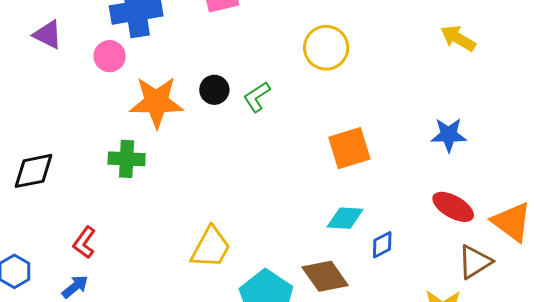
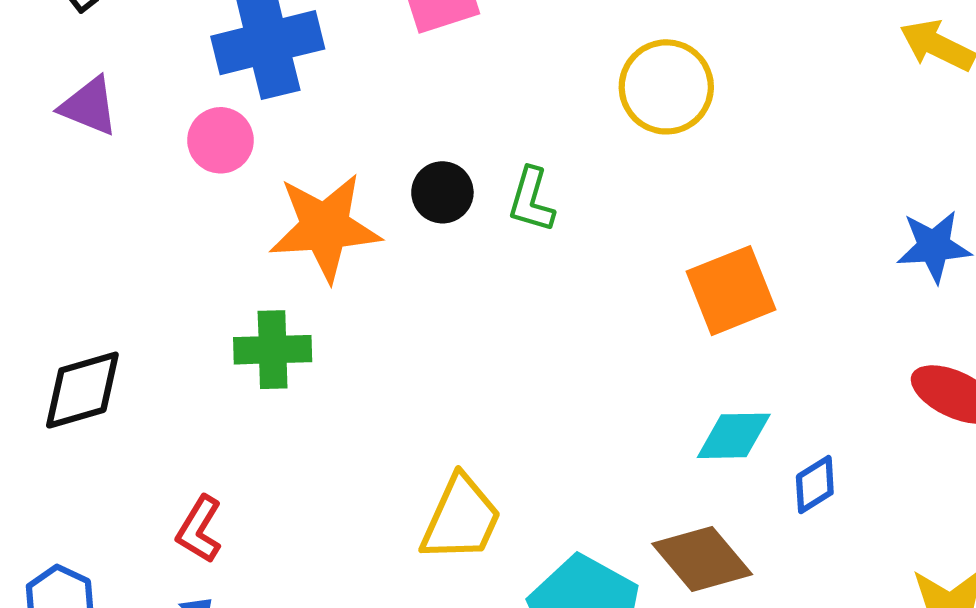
green L-shape: (257, 97) -> (531, 200), turned -36

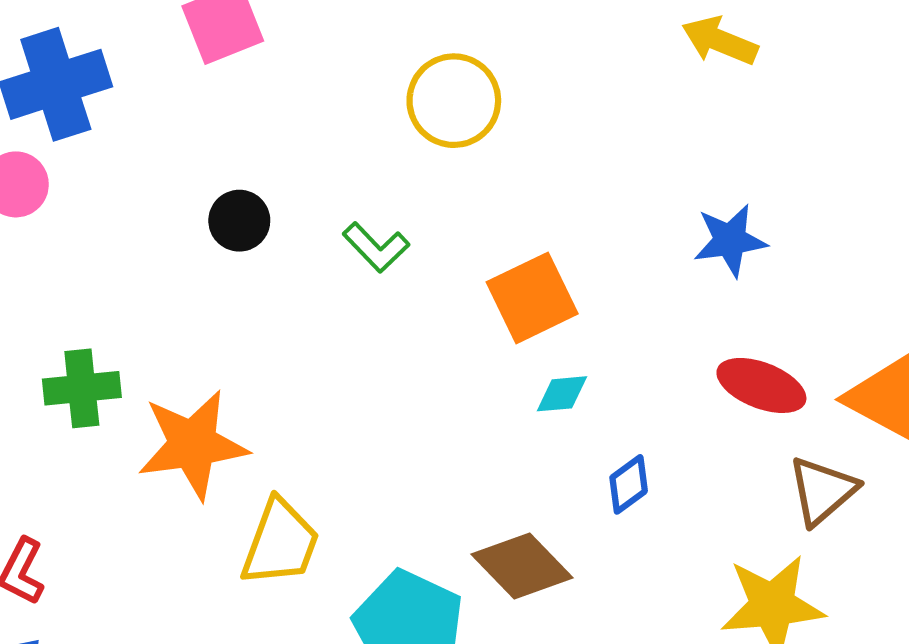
green L-shape: (531, 200) -> (376, 247), moved, turned -56
orange star: (325, 227) -> (193, 445), moved
cyan diamond: (734, 436) -> (562, 394), moved, size x0.7

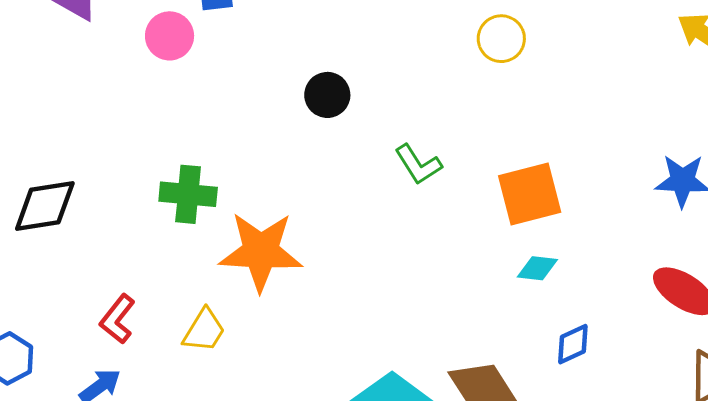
yellow circle: (454, 101) -> (501, 39), size x0.7
green L-shape: (376, 247) -> (418, 164), moved
yellow trapezoid: (280, 543) -> (204, 330), moved, size x0.7

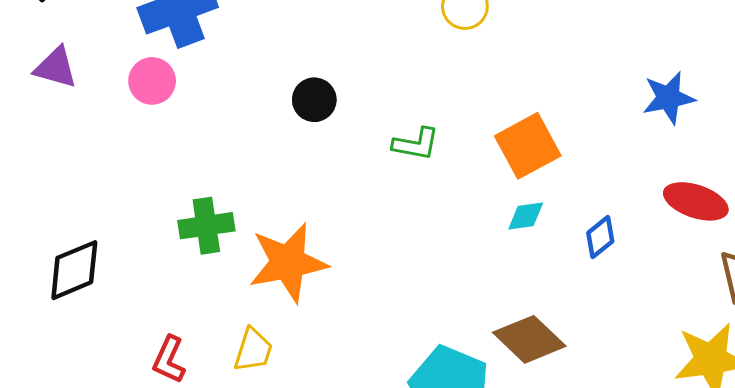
green L-shape: (418, 164) -> (416, 144), turned -33
cyan diamond: (537, 268) -> (526, 216), moved
blue diamond: (573, 344) -> (600, 237), moved

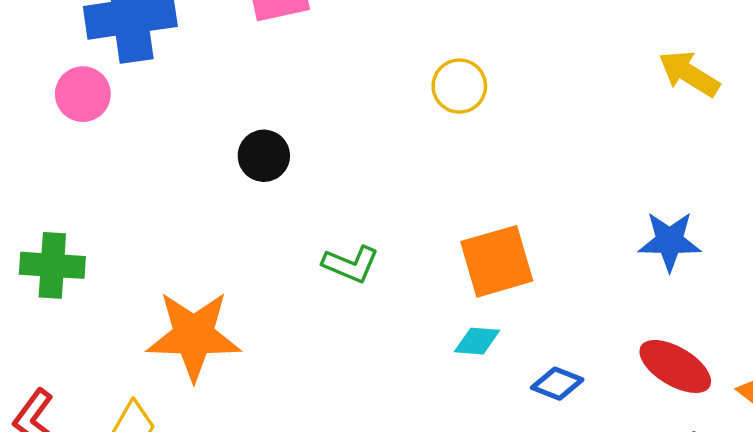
green L-shape: (416, 144) -> (351, 264), moved
green cross: (206, 226) -> (52, 265), moved
blue diamond: (600, 237) -> (557, 384), turned 48

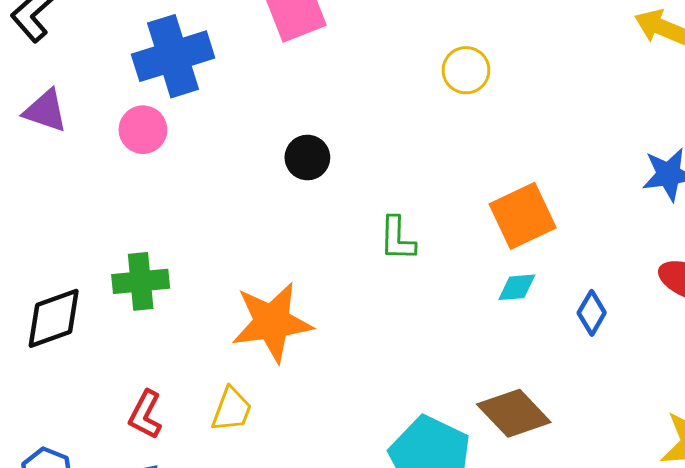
green L-shape: (351, 264) -> (397, 239), turned 78
blue diamond: (557, 384) -> (592, 313), turned -72

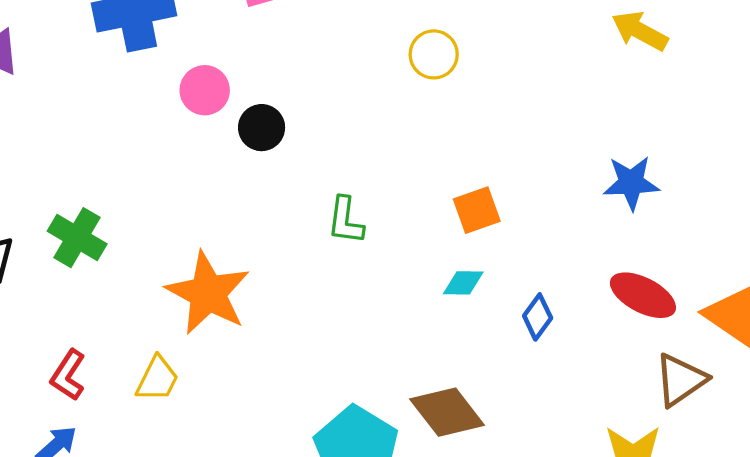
pink circle: (143, 130) -> (205, 90), moved
orange square: (523, 216) -> (477, 210), size x0.7
green cross: (141, 281) -> (77, 238), turned 30
orange star: (272, 322) -> (208, 293), turned 30

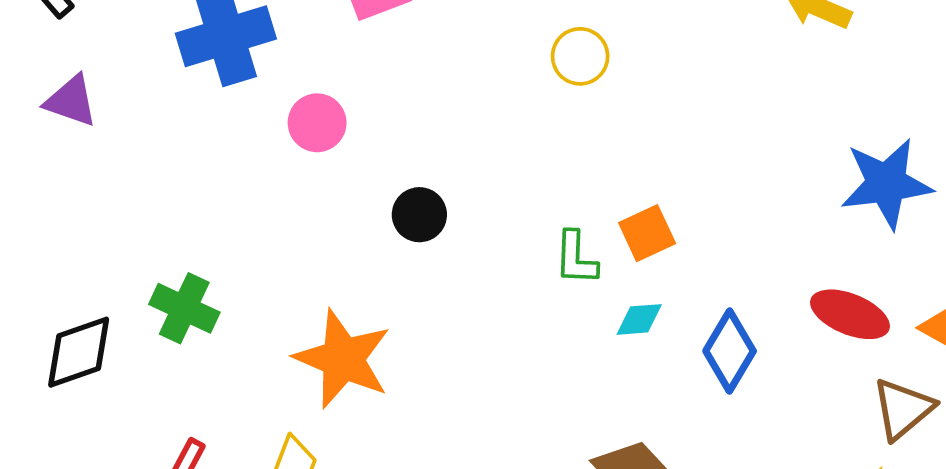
black circle: (262, 128) -> (419, 215), moved
blue star: (631, 183) -> (886, 184), moved, size x1.4
green L-shape: (345, 220) -> (576, 258), moved
blue diamond: (538, 317) -> (730, 351), size x1.5

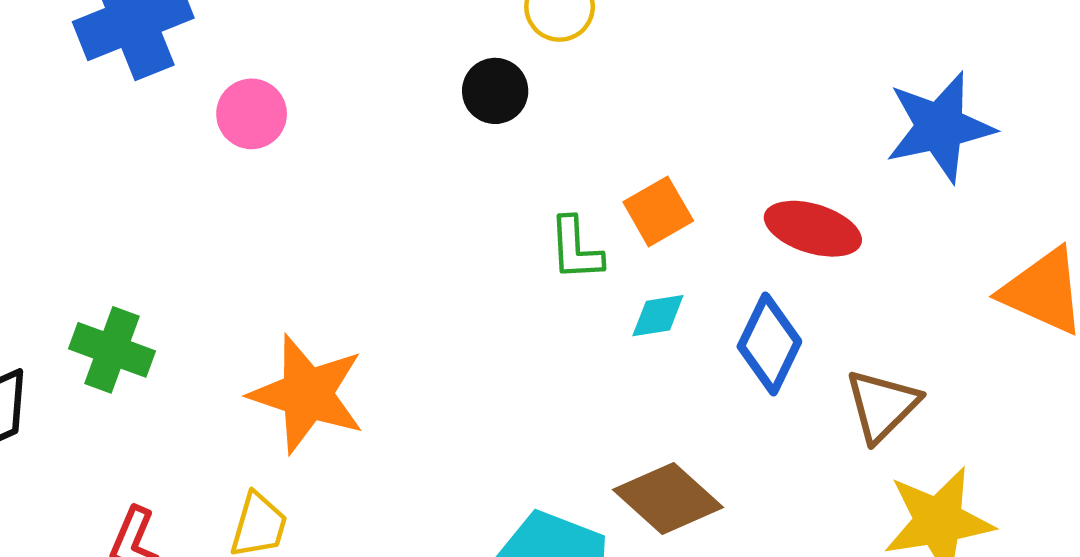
black circle: (419, 215) -> (495, 91), moved
red ellipse: (850, 314) -> (813, 229), moved
brown triangle: (903, 409) -> (882, 405), moved

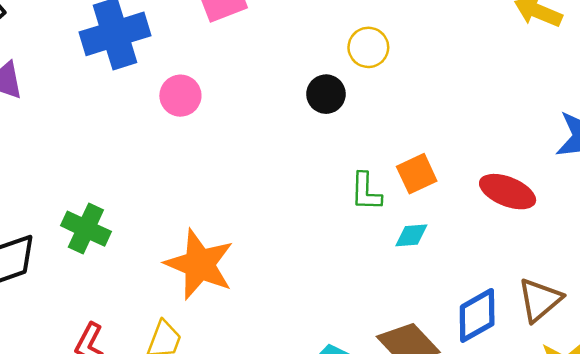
blue diamond: (769, 344) -> (477, 315), moved, turned 30

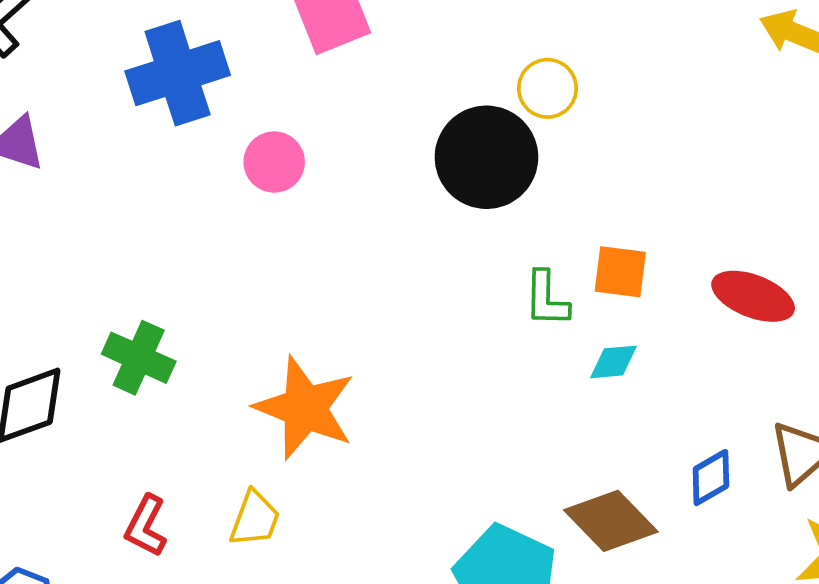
black circle: (326, 94) -> (486, 157), size x1.8
orange square: (417, 174) -> (620, 272), turned 33
blue diamond: (477, 315) -> (711, 478), size x0.7

